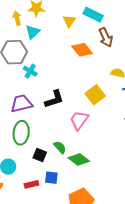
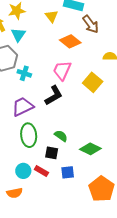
pink trapezoid: (79, 120) -> (62, 70), moved
green semicircle: (60, 147) -> (61, 136), moved
red rectangle: (31, 184) -> (41, 171), moved, turned 56

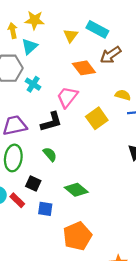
brown arrow: (91, 24) -> (111, 55), turned 78
cyan cross: (24, 73) -> (33, 84), moved
green semicircle: (61, 136) -> (50, 154), moved

